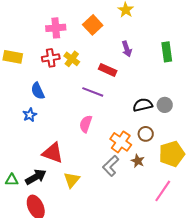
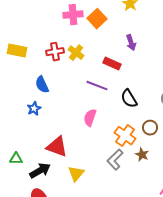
pink cross: (56, 28) -> (73, 15), moved
black semicircle: (143, 105) -> (129, 99), moved, turned -108
green triangle: (12, 180) -> (16, 159), moved

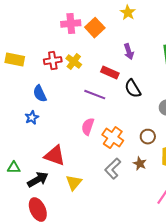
black semicircle: (129, 99) -> (133, 89), moved
orange cross: (125, 136) -> (113, 138), moved

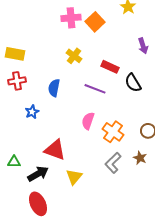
purple arrow: (129, 52) -> (143, 46), moved
red cross: (53, 61) -> (17, 81), moved
blue semicircle: (40, 94) -> (54, 88), moved, turned 36

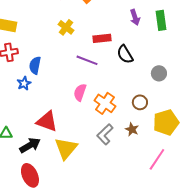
red rectangle: (110, 67) -> (102, 38), turned -30
blue semicircle: (54, 88) -> (35, 65), moved
yellow triangle: (74, 177) -> (66, 148), size x1.4

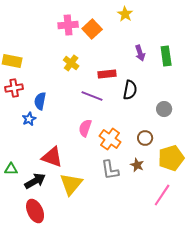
black semicircle: (125, 54) -> (130, 90), turned -138
gray L-shape: (105, 134) -> (110, 170), turned -55

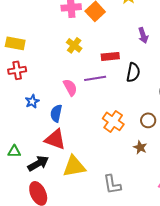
purple line: (92, 96) -> (95, 78), turned -30
blue semicircle: (40, 101) -> (56, 113), moved
pink semicircle: (85, 128) -> (70, 87), moved, turned 132
gray L-shape: (110, 170) -> (112, 184), moved
yellow triangle: (71, 184) -> (74, 166), turned 40

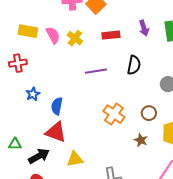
yellow rectangle: (15, 43) -> (28, 31), moved
red rectangle: (110, 56) -> (111, 35), moved
pink semicircle: (70, 87) -> (53, 35), moved
yellow triangle: (74, 166) -> (75, 159), size x0.7

